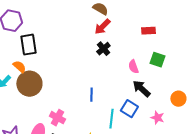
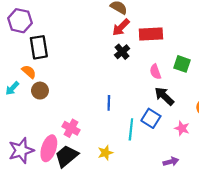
red rectangle: (148, 31) -> (151, 34), moved, size x1.5
brown circle: (29, 84) -> (40, 91), size x0.6

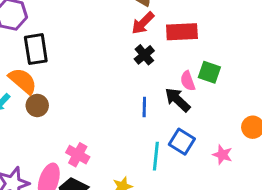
green square: (182, 64) -> (209, 72), moved
orange semicircle: (29, 72) -> (23, 81), size x1.5
black arrow: (164, 96) -> (178, 100), moved
blue line: (109, 103) -> (144, 107), moved

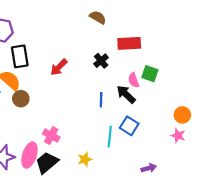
red arrow: (143, 23) -> (59, 67), moved
pink star: (222, 155) -> (178, 136), moved

